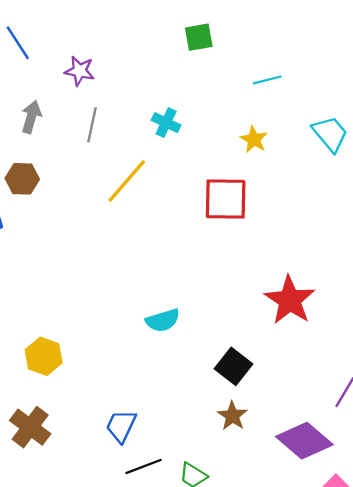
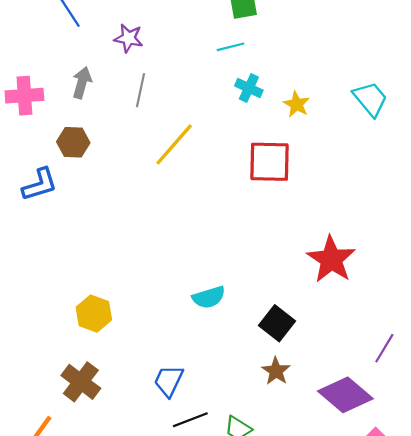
cyan line: (267, 80) -> (230, 47), moved
cyan cross: (166, 123) -> (249, 88), moved
cyan semicircle: (163, 320) -> (209, 297), moved

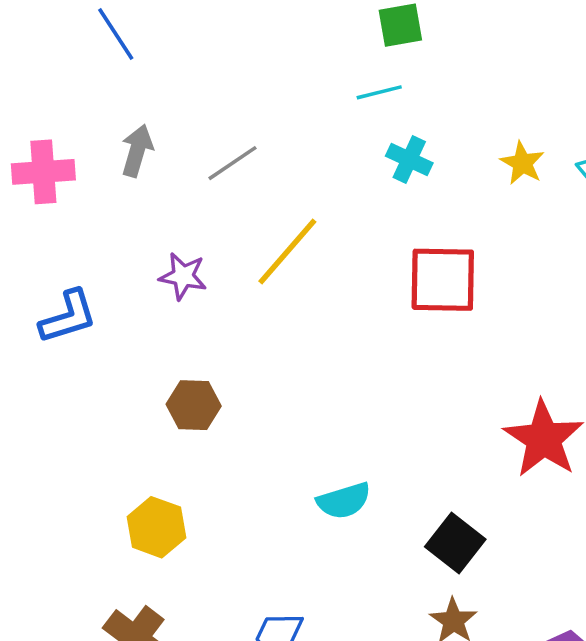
purple star: (129, 38) -> (183, 276), moved
gray line: (140, 90) -> (232, 163), turned 44
yellow star: (297, 104) -> (522, 163), moved
brown hexagon: (73, 142) -> (194, 405), moved

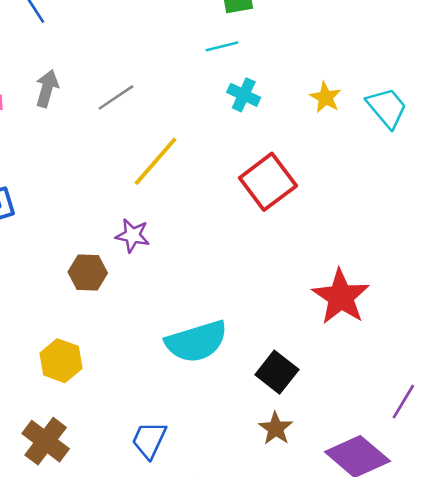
purple star: (183, 276) -> (133, 235), moved
red square: (443, 280) -> (268, 182), turned -38
cyan semicircle: (344, 501) -> (196, 341), size x1.6

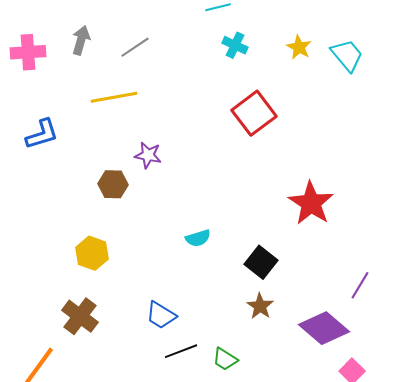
yellow line: (156, 161) -> (114, 97), moved, turned 39
cyan semicircle: (196, 341) -> (198, 238), size x0.5
blue trapezoid: (149, 440) -> (161, 315), turned -84

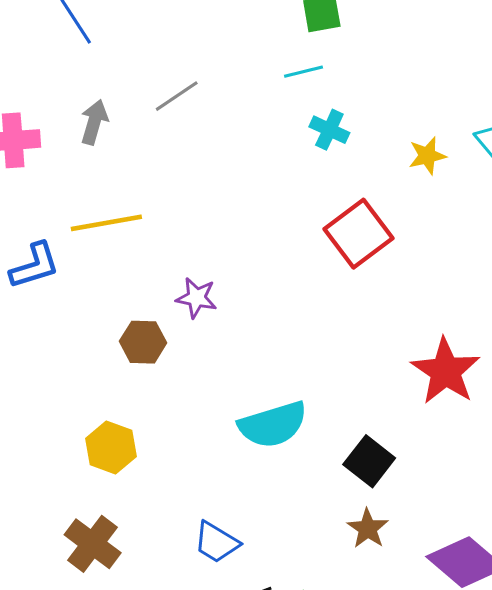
gray line: (135, 47) -> (177, 96), moved
yellow star: (299, 47) -> (427, 156), moved, turned 30
yellow line: (114, 97) -> (106, 223), moved
cyan semicircle: (198, 238) -> (273, 425), size x1.8

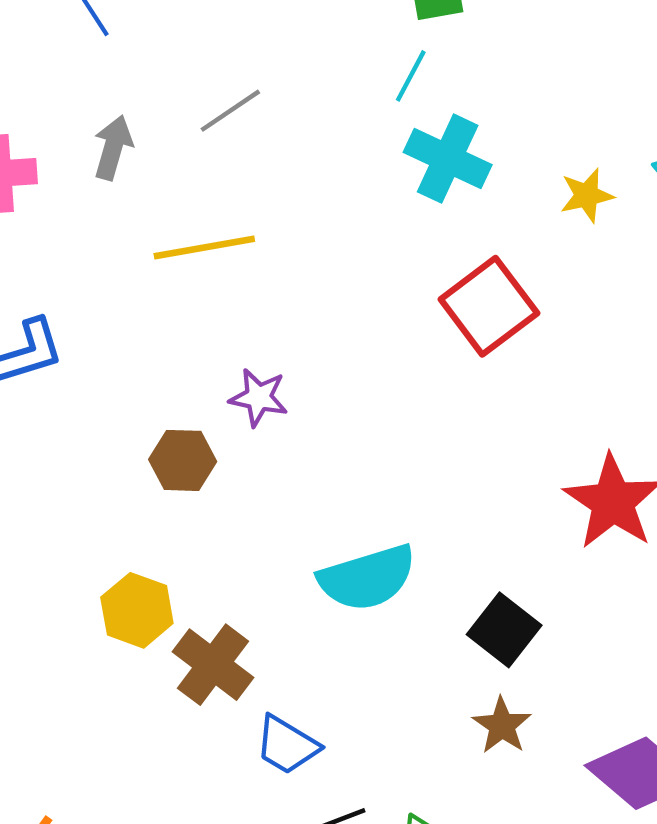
cyan line: (303, 72) -> (411, 76), turned -48
cyan cross: (329, 130) -> (448, 159), size x1.5
yellow line: (106, 223) -> (204, 248), moved
brown cross: (93, 544) -> (213, 665), moved

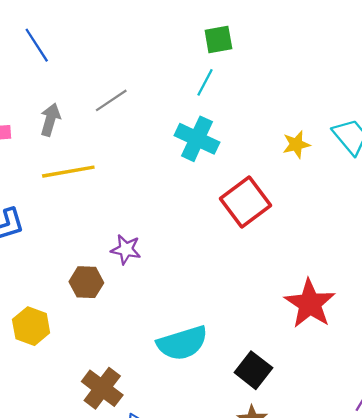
cyan cross: (448, 159) -> (197, 139), moved
yellow line: (204, 248) -> (68, 172), moved
yellow hexagon: (137, 610) -> (31, 326), moved

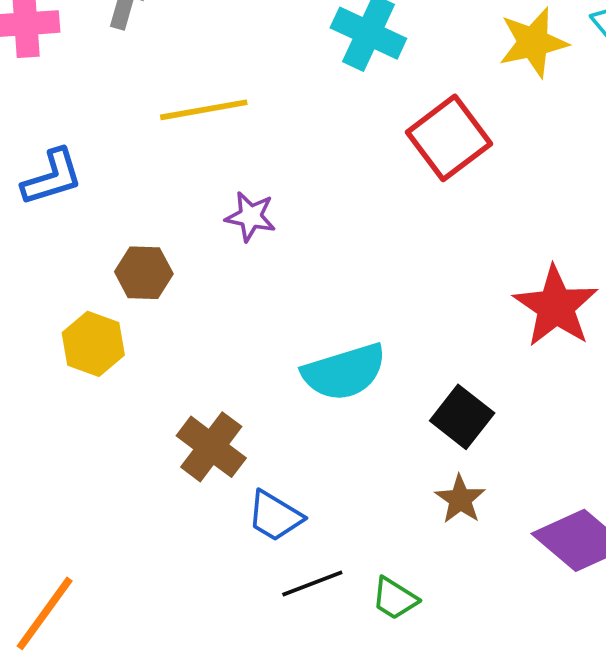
yellow star: (296, 144) -> (533, 42), size x1.5
yellow line: (68, 172) -> (204, 110), moved
brown hexagon: (86, 282) -> (144, 273), moved

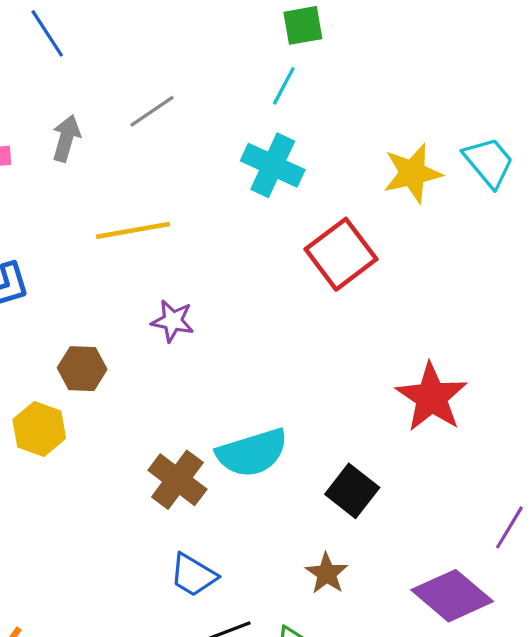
brown cross: (211, 447) -> (177, 480), moved
brown star: (460, 499) -> (327, 573), moved

